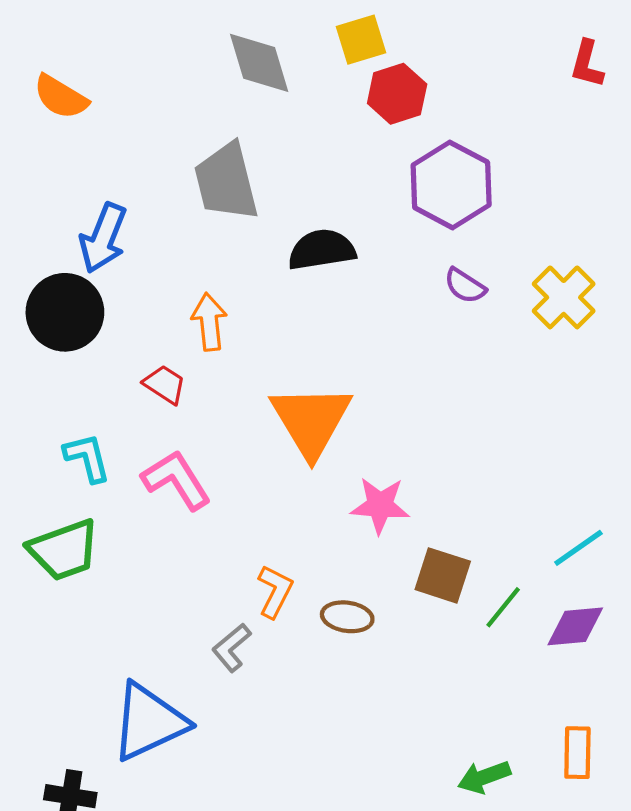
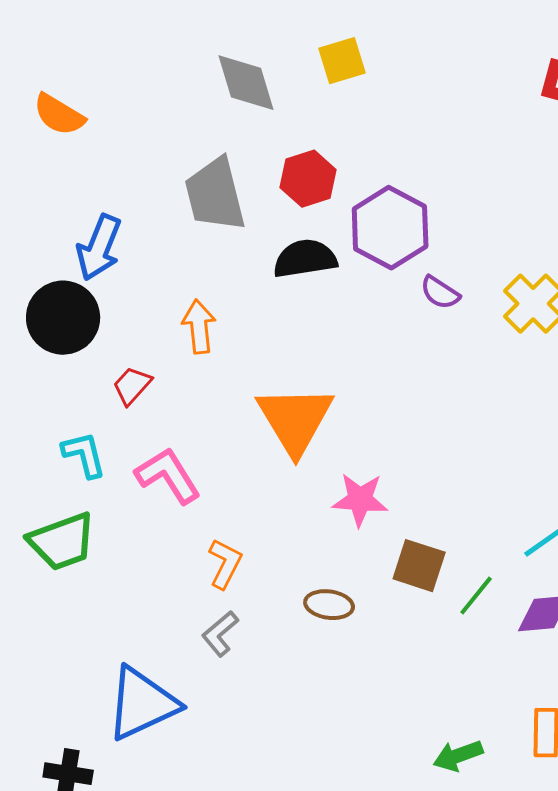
red hexagon: (397, 94) -> (308, 179), moved
purple hexagon: (451, 185) -> (390, 228), moved
red trapezoid: (165, 384) -> (132, 386), moved, turned -81
orange L-shape: (275, 591) -> (225, 564), moved

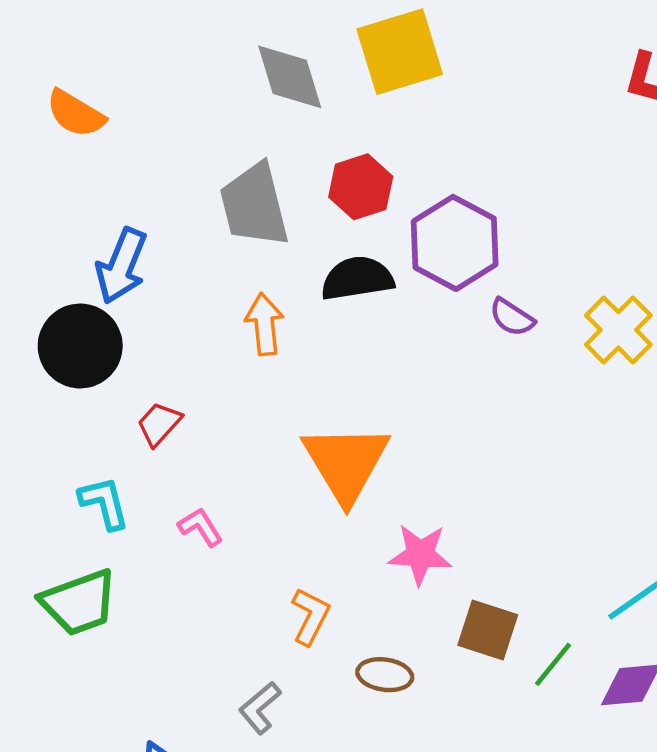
yellow square: (342, 61) -> (400, 52), size x1.6
orange arrow: (199, 327) -> (265, 324), moved
pink L-shape: (168, 476) -> (200, 527), size x0.6
orange L-shape: (225, 564) -> (310, 616), moved

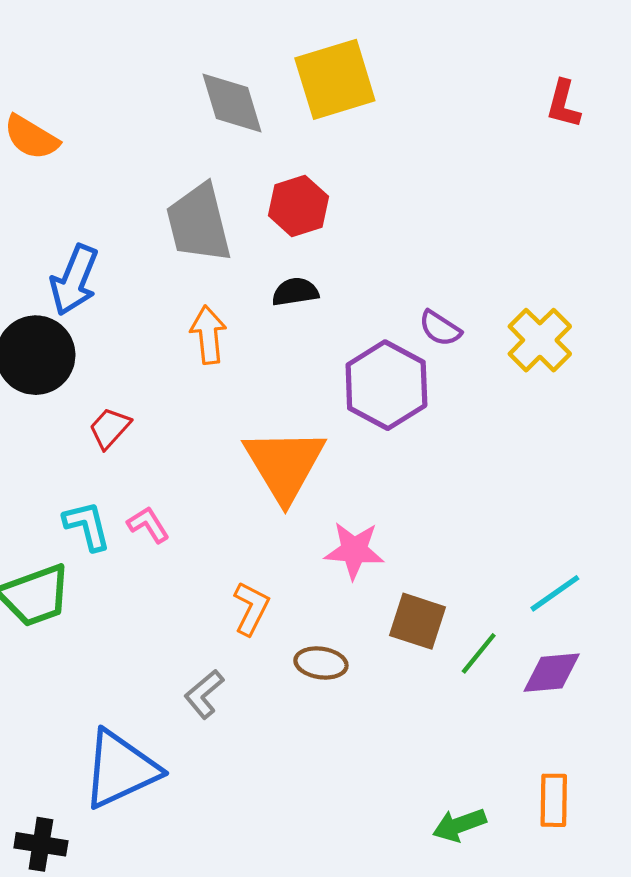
purple hexagon: (455, 243) -> (386, 385), moved
black semicircle: (357, 278) -> (295, 292), size x0.7
cyan L-shape: (104, 503) -> (87, 526), moved

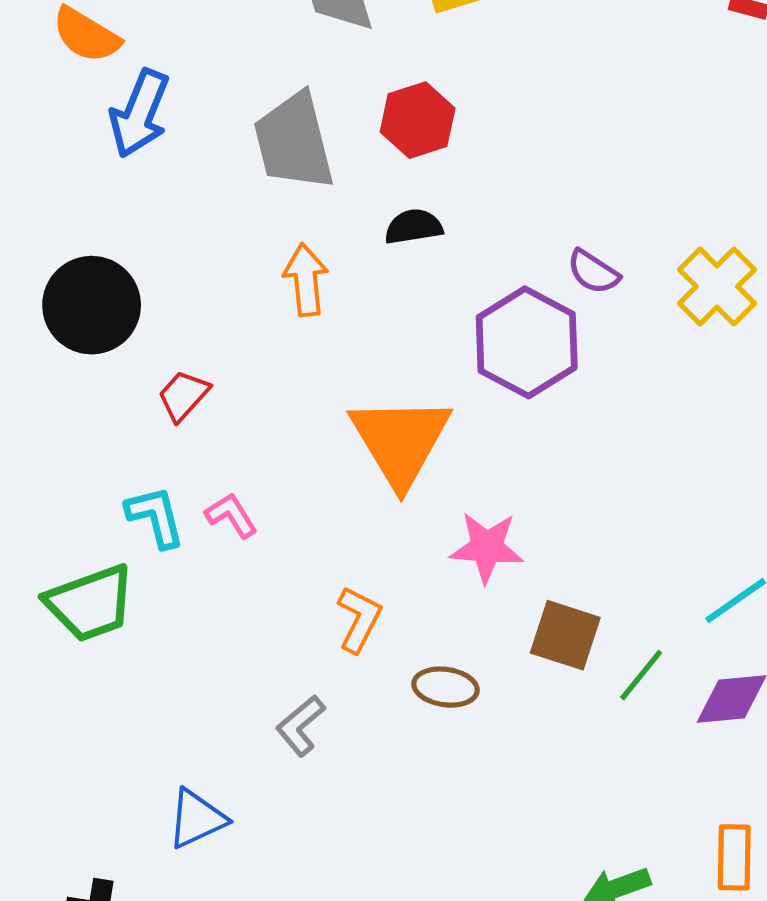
blue arrow: (74, 280) -> (139, 114), moved
blue triangle: (120, 769) -> (197, 819), size x0.6

